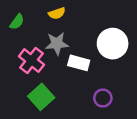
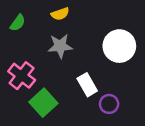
pink cross: (31, 61) -> (22, 76), moved
white rectangle: (79, 63) -> (87, 85), moved, turned 45

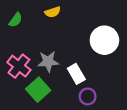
gray star: (60, 46) -> (48, 62), moved
purple circle: (109, 104) -> (88, 96), moved

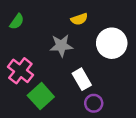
yellow semicircle: (53, 12) -> (79, 19), moved
gray star: (48, 62) -> (61, 46), moved

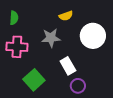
green semicircle: (17, 22) -> (14, 18), turned -32
pink cross: (20, 71) -> (17, 47), moved, turned -35

